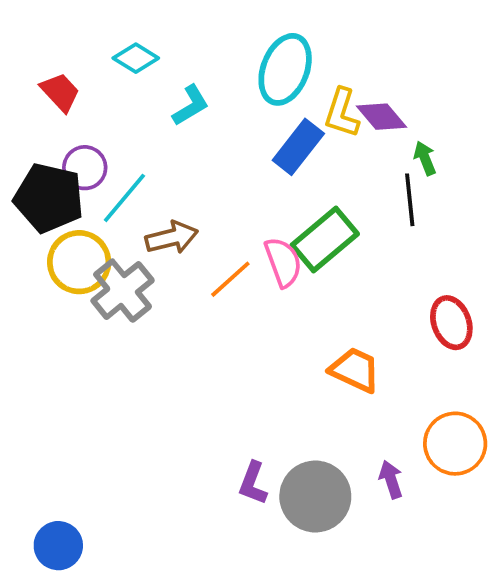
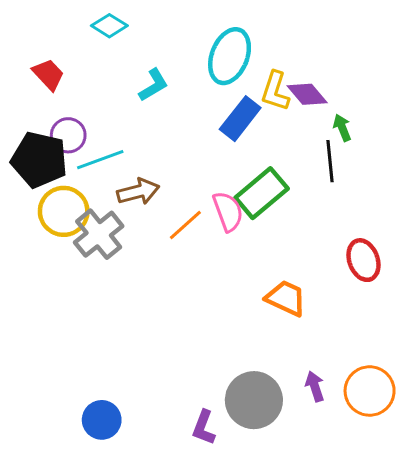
cyan diamond: (136, 58) -> (109, 26), moved
cyan line: (124, 198) -> (100, 160), turned 30
orange circle: (455, 444) -> (370, 391), moved
purple L-shape: (253, 483) -> (204, 428), moved
blue circle: (58, 546) -> (102, 420), moved

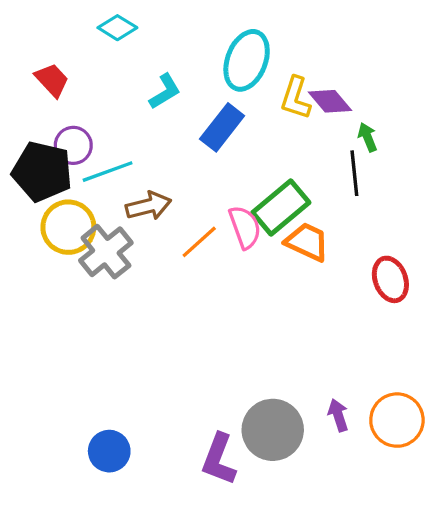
blue rectangle: (240, 119) -> (222, 127), moved
orange trapezoid: (286, 298) -> (307, 242), moved
purple L-shape: (204, 428) -> (219, 459), size x1.4

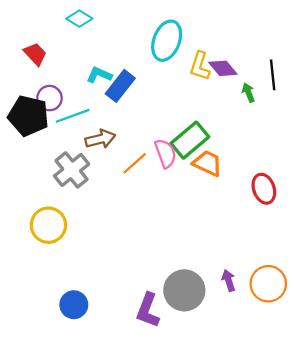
cyan L-shape: (165, 91) -> (99, 75), moved, turned -125
blue rectangle: (222, 127) -> (120, 86), moved
black line: (354, 173) -> (273, 75), moved
yellow circle: (68, 227) -> (48, 225), moved

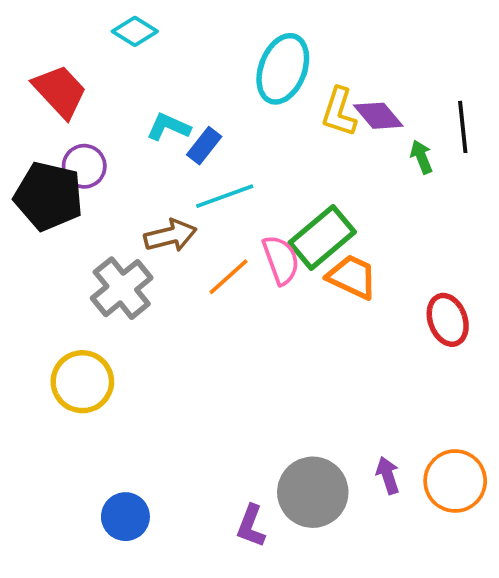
red trapezoid: (35, 54) -> (60, 91), size x1.4
blue rectangle: (120, 86) -> (204, 146), size x0.7
cyan line: (73, 116) -> (225, 196), moved
purple L-shape: (148, 310) -> (251, 526), size x0.7

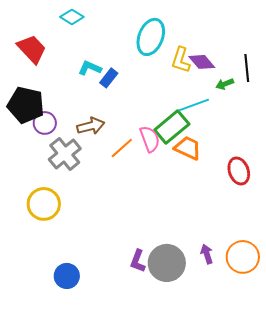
green arrow: (421, 157) -> (225, 84), turned -90
purple circle: (84, 166) -> (45, 123), moved
cyan line: (225, 196) -> (194, 105), moved
purple L-shape: (251, 526) -> (138, 261), moved

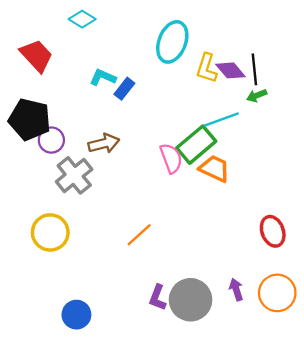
black line: (247, 68) -> (254, 69), moved
orange line: (122, 148) -> (139, 235), moved
red ellipse: (239, 171) -> (273, 231), moved

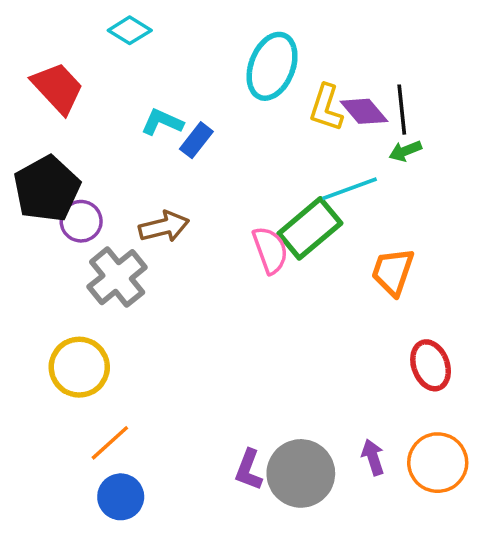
black pentagon: (30, 120) -> (47, 189), turned 30
orange trapezoid: (214, 169) -> (393, 272), moved, turned -96
orange line: (139, 235) -> (110, 443), moved

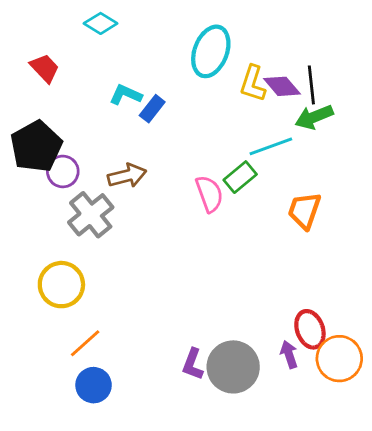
red trapezoid: (58, 88) -> (45, 68), size x0.7
green arrow: (405, 151) -> (314, 117), size x1.5
green rectangle: (310, 228) -> (240, 177), size x0.7
red ellipse: (431, 365) -> (310, 329), moved

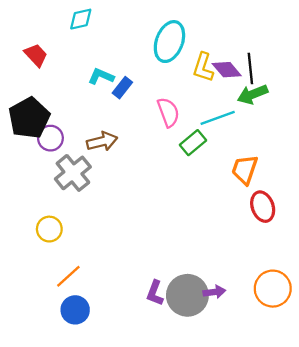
cyan diamond: (101, 23) -> (81, 19), turned -45
pink semicircle: (209, 194) -> (168, 112), moved
yellow circle: (61, 285) -> (49, 229), size x0.7
red ellipse: (310, 329) -> (263, 207), moved
purple arrow: (289, 354) -> (214, 292), moved, turned 100

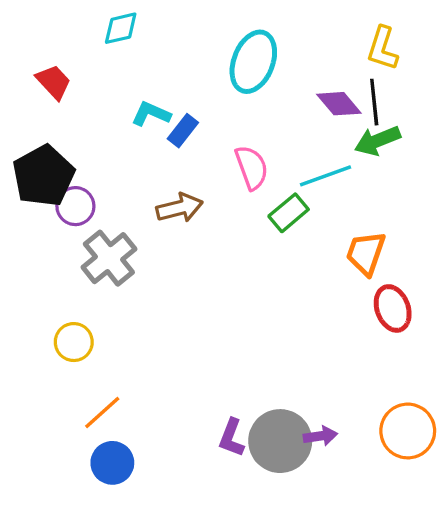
yellow L-shape: (203, 67) -> (383, 48), moved
brown arrow: (102, 141) -> (179, 208), moved

